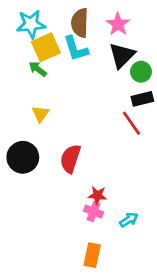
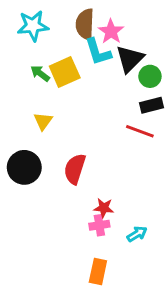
pink star: (118, 24) -> (111, 32), moved
yellow square: (46, 47) -> (65, 72), moved
cyan L-shape: (76, 49) -> (98, 52), moved
red line: (131, 123) -> (140, 131), turned -35
pink cross: (93, 212) -> (99, 225), turned -30

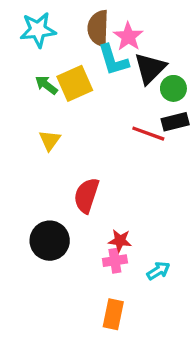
red line: (140, 131) -> (148, 134), moved
black circle: (24, 167) -> (50, 241), moved

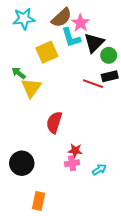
brown semicircle: (98, 28) -> (62, 18), turned -135
green arrow: (46, 85) -> (19, 73), moved
yellow triangle: (50, 140) -> (31, 88), size x1.5
black circle: (50, 241) -> (22, 163), moved
orange rectangle: (113, 314) -> (39, 201), moved

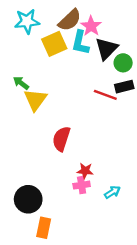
cyan L-shape: (71, 38) -> (80, 43), turned 30
yellow square: (47, 52) -> (54, 44), moved
black circle: (22, 163) -> (28, 199), moved

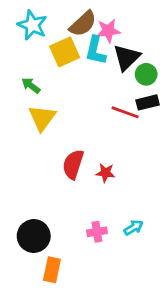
cyan star: (27, 21) -> (32, 25), turned 30
pink star: (91, 26) -> (108, 31), turned 30
green arrow: (21, 83) -> (31, 86), moved
red star: (85, 171) -> (105, 173), moved
pink cross: (82, 185) -> (97, 232), moved

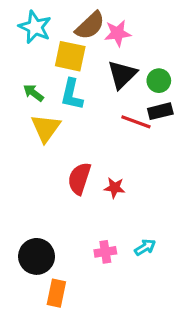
cyan L-shape: (96, 50) -> (72, 94), moved
yellow square: (65, 52) -> (70, 56), turned 36
black triangle: (126, 57) -> (122, 75), moved

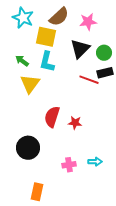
pink star: (118, 33) -> (88, 22), moved
cyan arrow: (145, 247) -> (95, 162), turned 32
black circle: (37, 256) -> (28, 148), moved

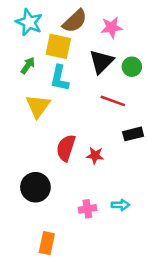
green arrow: (22, 61) -> (28, 65), moved, turned 88
black rectangle: (105, 73) -> (133, 134), moved

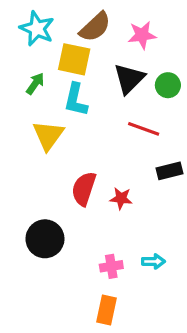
orange rectangle: (47, 243) -> (106, 310), moved

